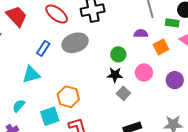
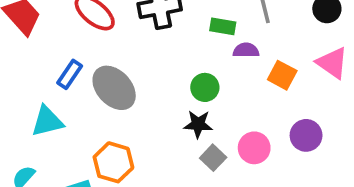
green rectangle: (172, 23) -> (223, 26), moved
gray ellipse: (75, 43) -> (114, 88), moved, turned 65
orange square: (161, 47) -> (282, 75), turned -35
pink circle: (144, 72) -> (254, 148), moved

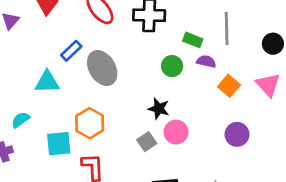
green circle: (205, 87) -> (172, 66), moved
pink circle: (254, 148) -> (176, 132), moved
gray square: (213, 158) -> (147, 142), moved

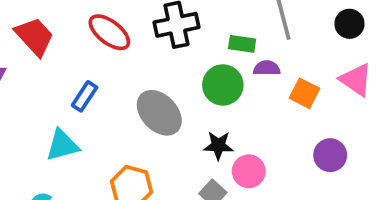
green circle: (172, 66) -> (223, 85), size x1.4
gray ellipse: (102, 68) -> (159, 113), moved

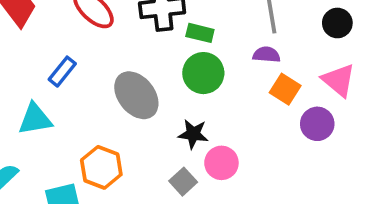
green rectangle: (242, 44) -> (200, 33), moved
purple semicircle: (267, 68) -> (266, 55), moved
purple circle: (330, 155) -> (317, 124), moved

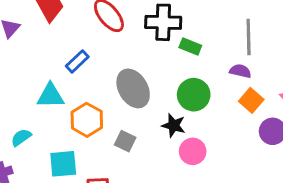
green circle: (203, 73) -> (194, 95), moved
orange hexagon: (101, 167) -> (87, 120), moved
gray square: (183, 182) -> (125, 141), moved, turned -30

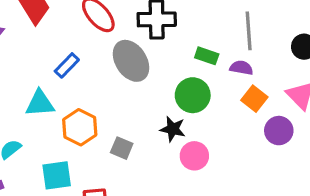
green rectangle: (190, 46) -> (207, 56), moved
gray ellipse: (133, 88) -> (131, 61), moved

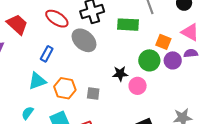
green rectangle: (207, 56) -> (128, 25), size x1.5
purple semicircle: (241, 68) -> (191, 53), moved
green circle: (193, 95) -> (149, 60), moved
purple circle: (279, 131) -> (173, 60), moved

